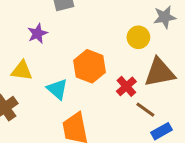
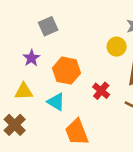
orange hexagon: (90, 66) -> (67, 71), moved
red cross: (126, 86) -> (101, 91), moved

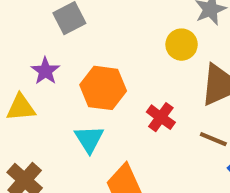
yellow triangle: (24, 91) -> (21, 108), moved
cyan triangle: (56, 102) -> (89, 139), turned 30

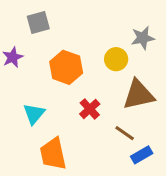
orange hexagon: (103, 88) -> (66, 67), moved

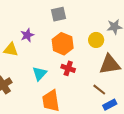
gray square: (38, 22) -> (58, 14), moved
red cross: (90, 109) -> (68, 68), moved, turned -32

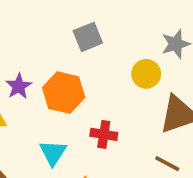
gray square: (58, 14) -> (88, 37), moved
orange hexagon: (63, 44) -> (64, 93), moved

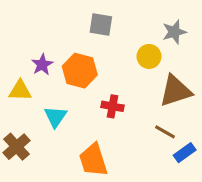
gray square: (88, 37) -> (101, 25), turned 30
cyan triangle: (53, 153) -> (56, 117), moved

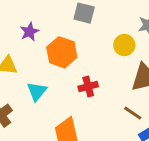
purple star: (42, 65) -> (29, 32), moved
red cross: (113, 106) -> (88, 86), turned -30

